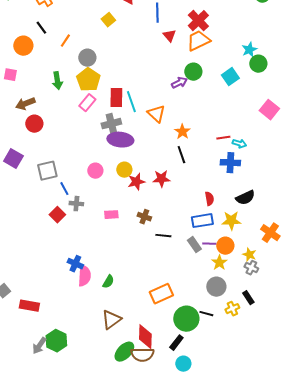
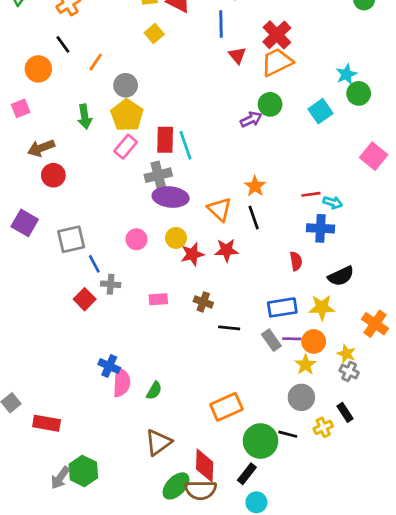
pink square: (10, 75) -> (21, 108), turned -32
orange triangle: (156, 114) -> (220, 209), moved
red semicircle: (209, 199) -> (296, 261), moved

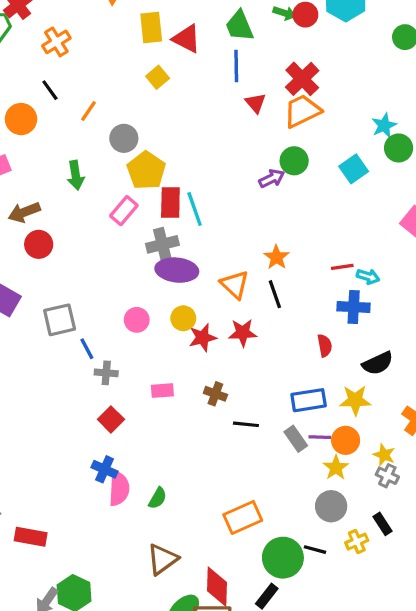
yellow pentagon: (127, 115) -> (146, 170), moved
red square: (85, 299) -> (111, 419), moved

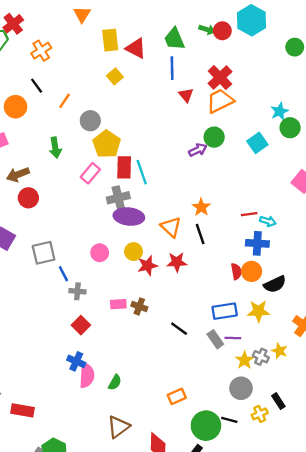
brown cross: (215, 394) -> (139, 306), moved
black line: (246, 424) -> (179, 329), turned 30
orange circle: (346, 440) -> (252, 271), moved
gray cross: (387, 476) -> (261, 357), moved
orange rectangle: (243, 517) -> (177, 396), size x0.7

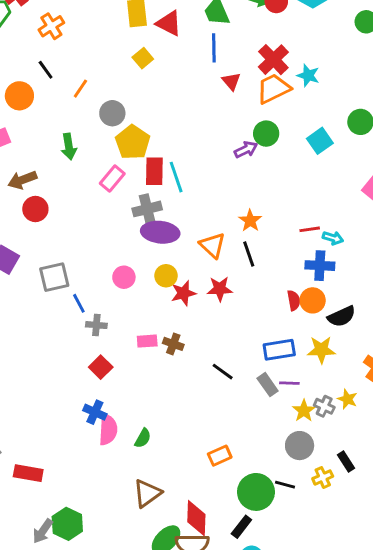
cyan star: (280, 111) -> (308, 75), moved, turned -30

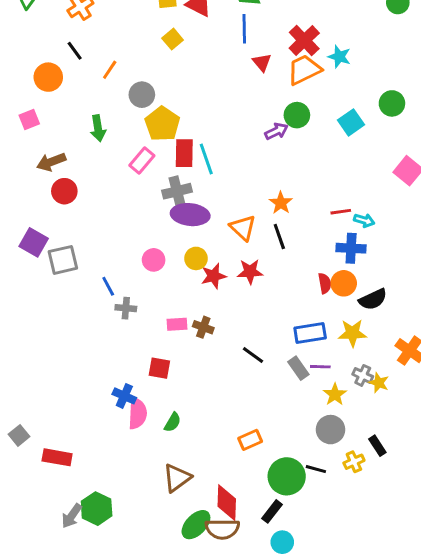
gray square: (54, 277) -> (63, 260), moved
red square: (101, 367) -> (159, 368), moved, turned -35
gray cross: (324, 406) -> (363, 375), moved

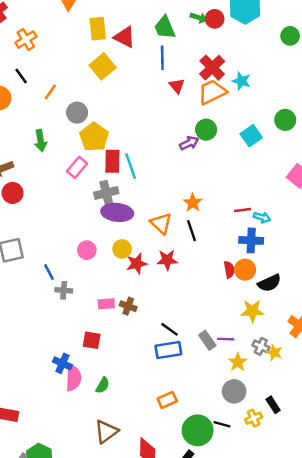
yellow square: (173, 39) -> (103, 66), size x1.5
blue rectangle: (310, 333) -> (168, 350), moved

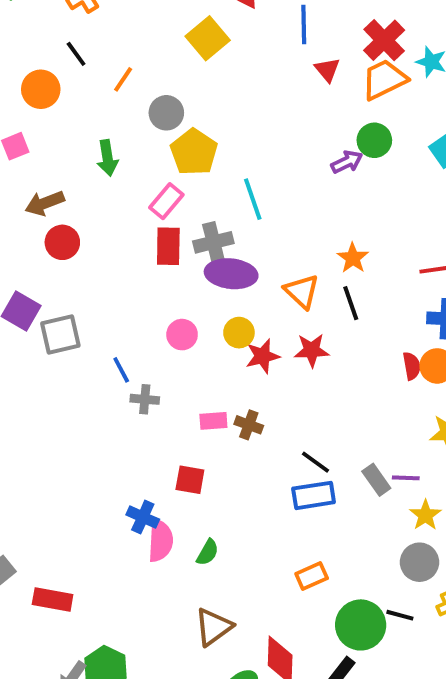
red rectangle: (112, 161) -> (168, 246), moved

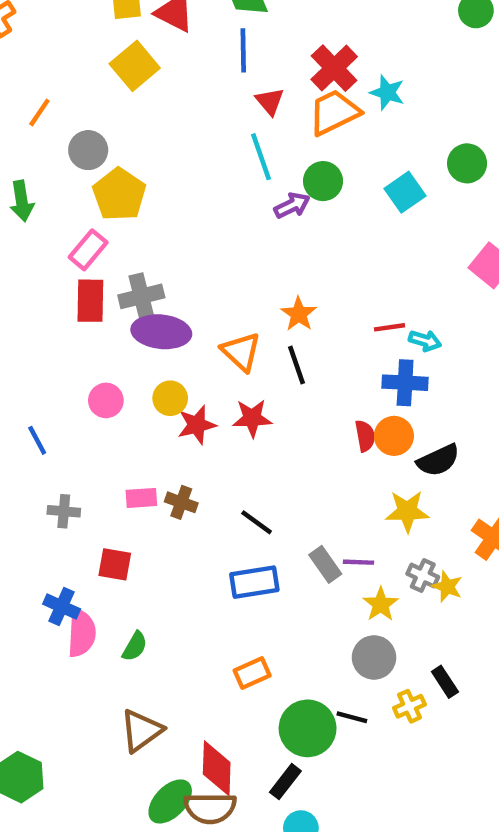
cyan line: (253, 199) -> (261, 157), moved
gray cross: (145, 399) -> (64, 511), moved
black line: (315, 462) -> (257, 522), moved

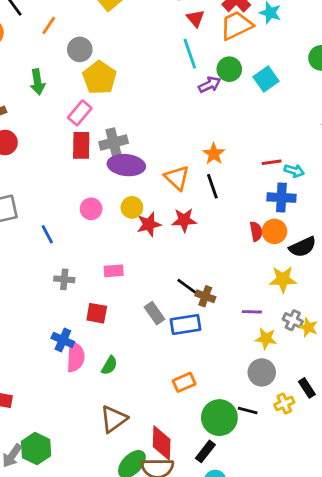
cyan square: (405, 192) -> (266, 79), moved
brown cross: (181, 502) -> (205, 296), moved
gray rectangle: (325, 564) -> (155, 313), moved
yellow star: (381, 604) -> (266, 339), turned -30

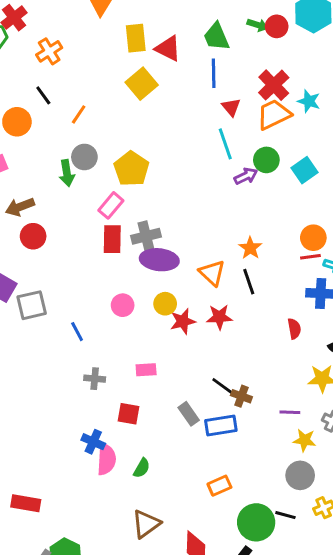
gray circle: (80, 49) -> (84, 157), moved
orange circle: (274, 231) -> (313, 238), moved

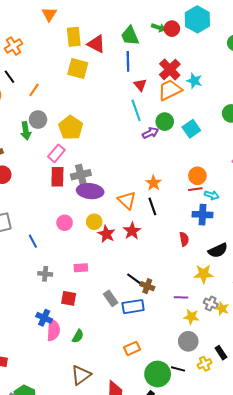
yellow square: (142, 84) -> (78, 68), turned -35
red star: (219, 317) -> (132, 231), turned -30
red star: (183, 321) -> (106, 234), turned -30

